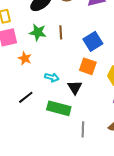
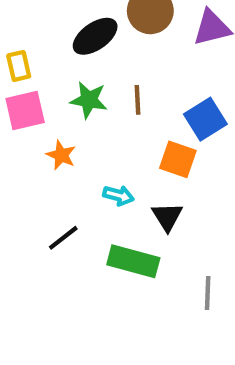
orange square: (88, 66) -> (178, 159), moved
gray line: (83, 129) -> (208, 293), moved

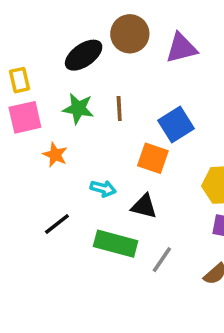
black triangle: (167, 217) -> (144, 206), turned -44
gray line: (208, 293) -> (162, 260), moved, turned 32

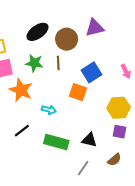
brown circle: (130, 34) -> (67, 39), moved
orange star: (55, 155) -> (21, 90), size x1.6
black triangle: (144, 206) -> (89, 140), moved
gray line: (162, 260) -> (83, 168), moved

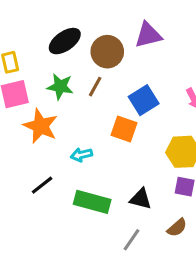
brown line: (58, 63) -> (95, 87), turned 32
cyan arrow: (49, 110) -> (81, 155), turned 152

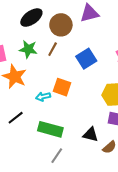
orange square: (124, 129) -> (62, 87), moved
black triangle: (141, 199) -> (90, 135), moved
gray line: (132, 240) -> (57, 156), moved

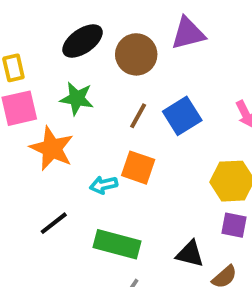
brown line: (53, 49) -> (138, 116), moved

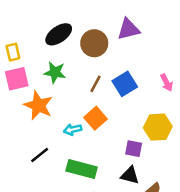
orange square: (138, 168) -> (95, 118), turned 30
purple square: (234, 225) -> (134, 149), moved

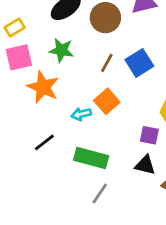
yellow rectangle: (13, 52) -> (15, 28), turned 72

